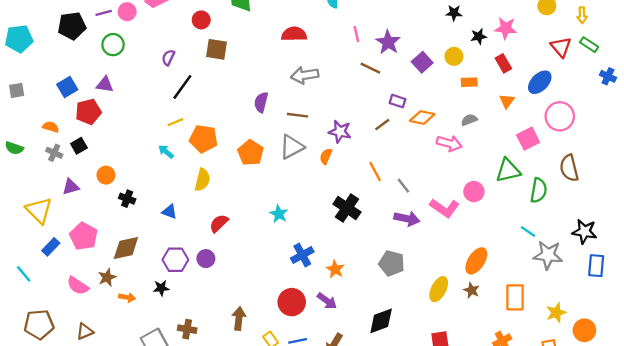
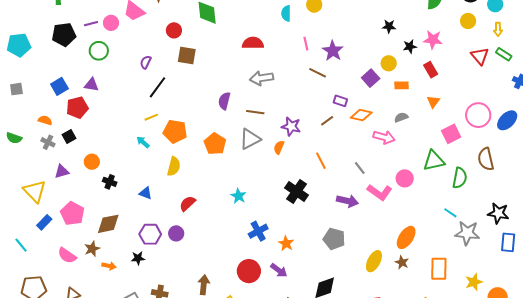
purple square: (422, 62) -> (371, 78), moved
blue ellipse: (540, 82) -> (507, 120), moved
gray line: (403, 186) -> (360, 168), moved

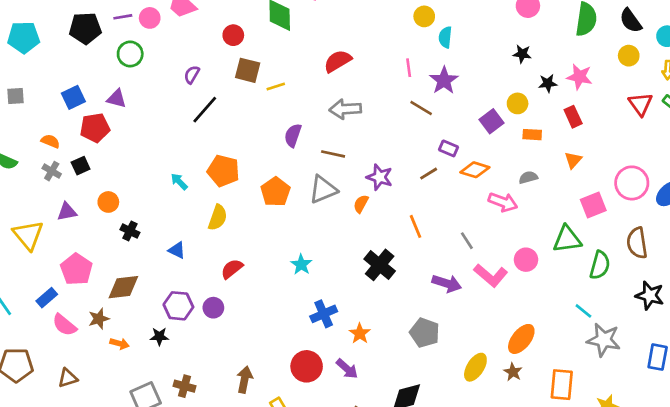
cyan semicircle: (286, 13) -> (445, 37), moved
red semicircle: (253, 43) -> (338, 61), turned -35
yellow line: (151, 117) -> (276, 86), moved
black star: (498, 213) -> (650, 295), moved
blue rectangle: (44, 222) -> (47, 298), moved

